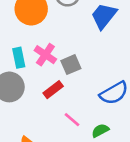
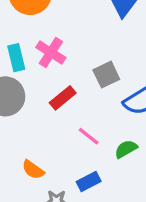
gray square: (71, 65) -> (106, 75), moved

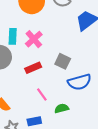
gray square: (106, 75) -> (63, 61), turned 35

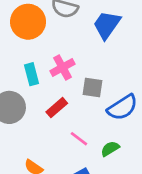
cyan rectangle: (13, 36) -> (31, 74), moved
pink cross: (34, 39) -> (62, 67), moved, turned 30

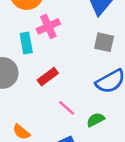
pink cross: (62, 67) -> (48, 26), moved
gray square: (92, 87) -> (104, 42), moved

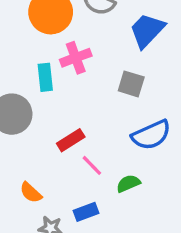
gray square: (104, 42) -> (131, 84), moved
red rectangle: (48, 77) -> (71, 140), moved

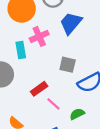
blue trapezoid: (147, 30) -> (71, 23), moved
gray square: (131, 84) -> (68, 65), moved

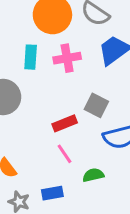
cyan rectangle: (21, 50) -> (31, 57), moved
red rectangle: (39, 89) -> (65, 123), moved

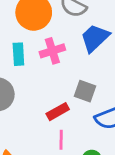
pink line: (64, 154) -> (61, 140), turned 42

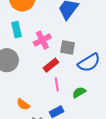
pink cross: (52, 51) -> (42, 40), moved

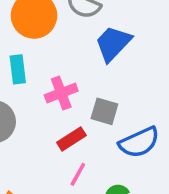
pink line: (57, 84) -> (78, 174), turned 32

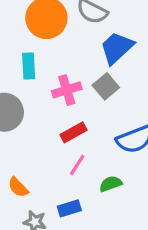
gray square: (104, 111) -> (106, 86), moved, turned 30

